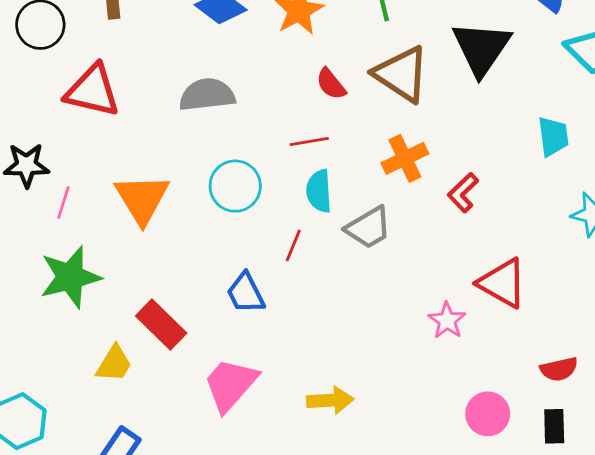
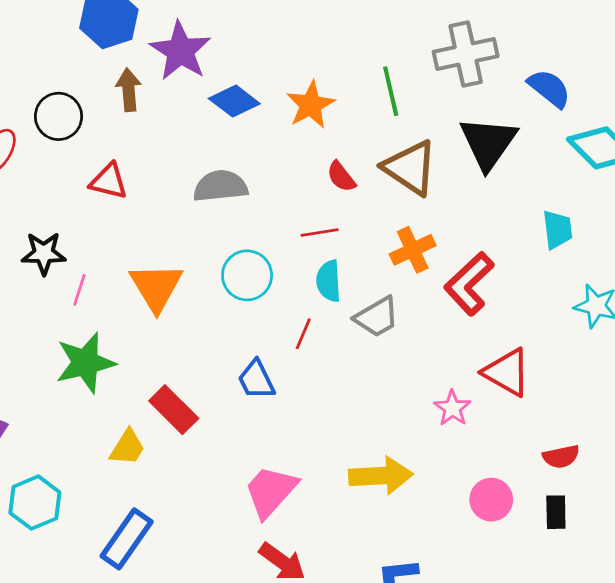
red triangle: (92, 91) -> (109, 181), size x0.7
red L-shape: (463, 193) -> (469, 284), size x1.6
pink trapezoid: (230, 385) -> (271, 491), moved
yellow arrow: (330, 400) -> (381, 476), moved, size x1.4

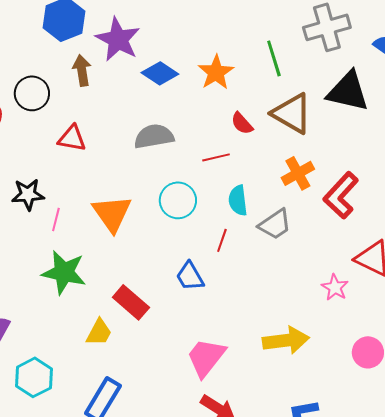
black triangle: (488, 143) -> (348, 91), turned -48
red line: (320, 233) -> (216, 157), moved
green star: (85, 363) -> (64, 272), turned 30

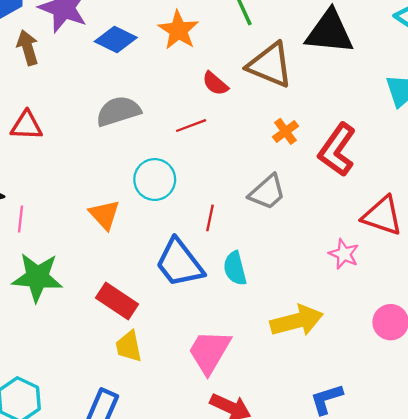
orange cross: (298, 173) -> (286, 131), size x0.7
cyan semicircle: (238, 200) -> (235, 268), moved
orange triangle: (112, 213) -> (104, 215), moved, size x0.7
blue trapezoid: (190, 276) -> (179, 263), size x1.5
yellow trapezoid: (99, 332) -> (129, 346), moved, turned 148

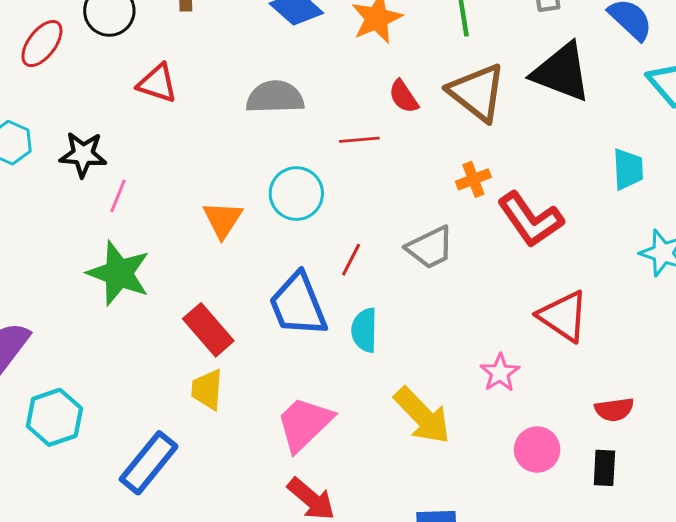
red L-shape: (337, 150) -> (530, 220), turned -86
pink star: (344, 254) -> (500, 373), moved
yellow arrow: (297, 321) -> (422, 416), turned 45

